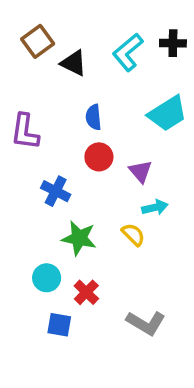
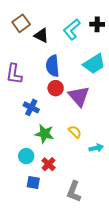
blue semicircle: (94, 117) -> (53, 66), size x1.5
purple triangle: (140, 171) -> (79, 96), size x1.6
cyan arrow: (155, 207) -> (96, 148), moved
gray L-shape: (146, 323) -> (74, 192), moved, turned 80

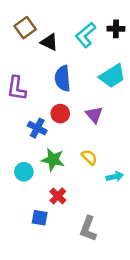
red circle: (56, 88) -> (60, 114), moved
purple triangle: (79, 96) -> (94, 115), size x0.7
cyan circle: (26, 156) -> (24, 172), moved

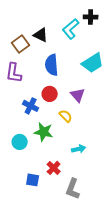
brown square: (25, 28) -> (21, 44), moved
black cross: (116, 29) -> (91, 17), moved
yellow semicircle: (89, 157) -> (66, 116), moved
cyan arrow: (115, 177) -> (79, 149), moved
red cross: (58, 196) -> (54, 168), moved

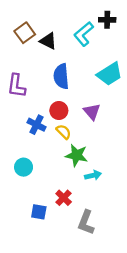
brown square: (21, 44) -> (25, 33), moved
yellow semicircle: (66, 116) -> (64, 132), moved
green star: (44, 132) -> (77, 155), moved

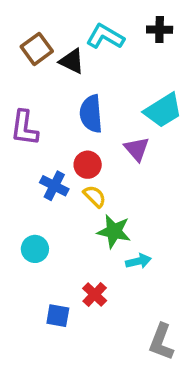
cyan L-shape: (84, 34) -> (105, 37), moved, turned 70
purple triangle: (92, 112) -> (137, 149), moved
gray L-shape: (86, 222) -> (161, 342), moved

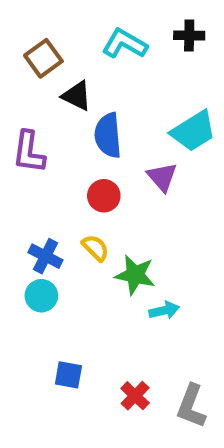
black triangle: (72, 61) -> (77, 96), moved
blue cross: (54, 186) -> (46, 256), moved
yellow semicircle: (95, 196) -> (95, 248), moved
red cross: (95, 295) -> (135, 396), moved

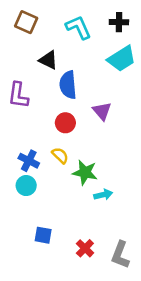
cyan L-shape: (125, 44) -> (78, 27), turned 36
brown square: (43, 58) -> (26, 22), moved, turned -30
cyan trapezoid: (193, 131) -> (122, 59), moved

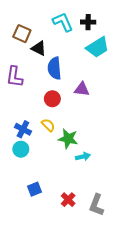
brown square: (26, 22) -> (22, 34), moved
black cross: (119, 22) -> (88, 22), moved
purple triangle: (102, 111) -> (82, 89), turned -42
blue square: (43, 235) -> (35, 189), turned -32

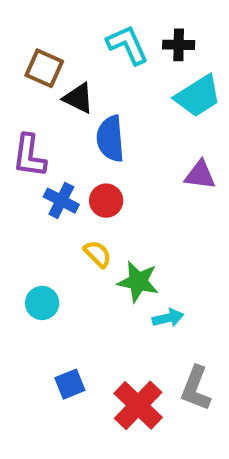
purple triangle: (82, 89) -> (200, 175), moved
blue cross: (23, 129) -> (61, 201), moved
red cross: (68, 200) -> (138, 405), size x1.6
gray L-shape: (97, 205) -> (196, 388), moved

